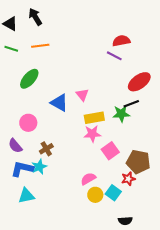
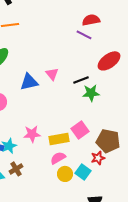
blue triangle: (59, 103) -> (29, 82), turned -42
black line: (131, 104) -> (81, 80), moved
yellow rectangle: (94, 118) -> (59, 139), moved
pink star: (92, 134) -> (32, 134), moved
brown cross: (46, 149) -> (16, 169), moved

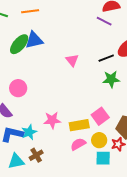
black line: (81, 80) -> (106, 58), moved
blue triangle: (29, 82) -> (34, 40), moved
cyan square: (83, 172) -> (103, 158), turned -35
yellow circle: (65, 174) -> (99, 140), moved

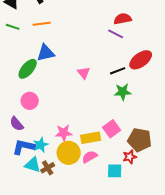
green ellipse: (19, 44) -> (28, 69), moved
yellow circle: (99, 140) -> (69, 153), moved, size x1.5
cyan triangle: (16, 161) -> (33, 165), moved, turned 30

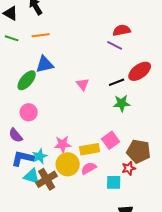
brown cross: (48, 168) -> (47, 179), size x1.5

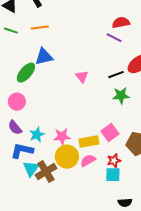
pink circle: (29, 112) -> (17, 102), moved
cyan star: (40, 156) -> (37, 135), moved
red star: (129, 168) -> (114, 161), moved
cyan triangle: (32, 176) -> (31, 169), turned 48

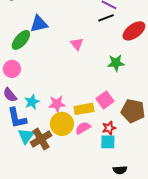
black line: (116, 75) -> (106, 18), moved
blue L-shape: (22, 151) -> (17, 118), turned -115

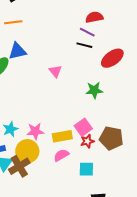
black line: (106, 18) -> (84, 45), turned 35
yellow circle: (62, 124) -> (27, 151), moved
red star: (109, 128) -> (87, 141), moved

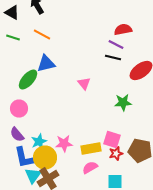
orange line: (13, 22) -> (42, 34), turned 36
pink square: (83, 127) -> (112, 140), turned -36
yellow circle: (27, 151) -> (45, 158), moved

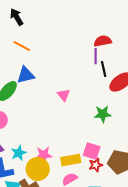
purple line: (116, 44) -> (96, 56), turned 63
black line: (113, 58) -> (104, 69), moved, turned 63
yellow circle: (45, 158) -> (38, 169), moved

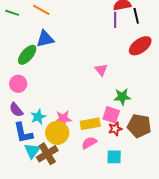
black line: (104, 69) -> (136, 16), moved
pink triangle: (64, 95) -> (101, 70), moved
green star: (103, 114) -> (122, 97), moved

